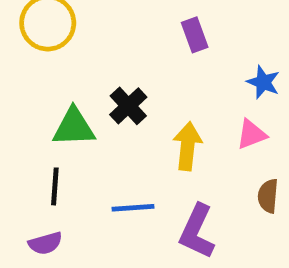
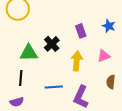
purple rectangle: (195, 35) -> (81, 31), moved
blue star: (263, 82) -> (109, 26), moved

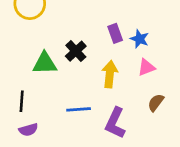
blue star: (109, 26) -> (140, 39), moved
black line: (21, 78) -> (22, 101), moved
brown semicircle: (111, 82) -> (156, 103), turned 32

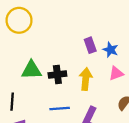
black cross: (76, 51) -> (57, 75), moved, turned 36

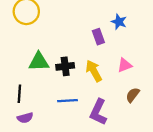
blue star: (111, 50) -> (119, 22), moved
yellow arrow: (86, 79) -> (94, 71), turned -35

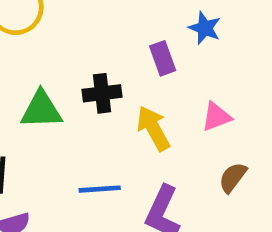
black cross: (65, 66) -> (102, 93), moved

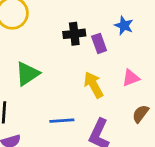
black cross: (102, 93) -> (74, 34), moved
green triangle: (41, 110) -> (27, 74), turned -32

